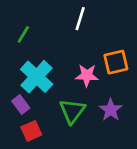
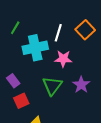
white line: (80, 19) -> (58, 33), moved
orange square: (116, 62) -> (85, 30), moved, turned -30
cyan cross: (37, 77) -> (35, 48), moved, turned 35

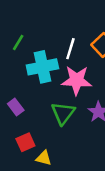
pink star: (63, 59) -> (77, 80), size x1.4
red square: (21, 101) -> (25, 142), moved

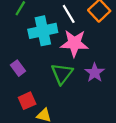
white line: (70, 49) -> (69, 14), turned -48

